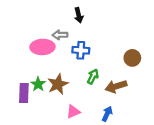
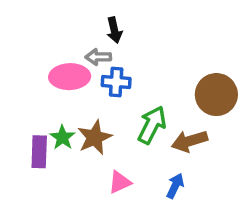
black arrow: (79, 15) -> (114, 30), moved
blue cross: (81, 50) -> (116, 82), moved
brown circle: (132, 58) -> (216, 95), size x1.5
green arrow: (93, 77) -> (152, 125), size x1.5

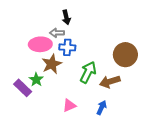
brown star: (95, 137) -> (52, 64), moved
purple rectangle: (39, 152) -> (23, 88), turned -48

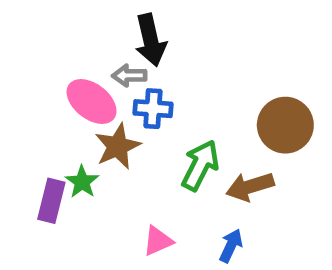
black arrow: (66, 17) -> (151, 40), size x1.5
pink ellipse: (40, 44) -> (92, 101), turned 40
purple rectangle: (23, 88) -> (51, 201), turned 60

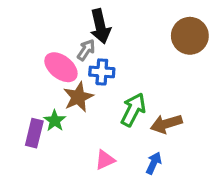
gray arrow: (129, 75) -> (86, 50), turned 125
brown circle: (285, 125) -> (190, 36), moved

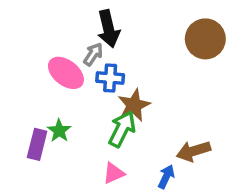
brown star: (78, 97) -> (134, 105), moved
green arrow: (133, 110) -> (122, 129), moved
brown arrow: (166, 124) -> (193, 151), moved

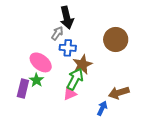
brown circle: (205, 39) -> (116, 40), moved
pink ellipse: (66, 73) -> (41, 62), moved
pink triangle: (114, 173) -> (70, 94), moved

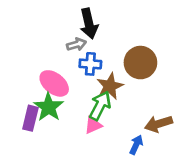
gray arrow: (57, 33) -> (76, 44), turned 40
brown circle: (116, 40) -> (140, 63), moved
green star: (36, 80) -> (49, 107), size x1.5

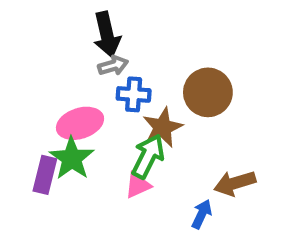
black arrow: (89, 24) -> (107, 35), moved
pink ellipse: (54, 83) -> (80, 123), turned -56

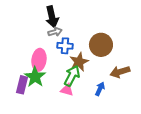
pink ellipse: (80, 123) -> (39, 60), turned -65
brown arrow: (235, 183) -> (120, 72), moved
pink triangle: (138, 185) -> (67, 90), turned 40
blue arrow: (202, 214) -> (100, 89), moved

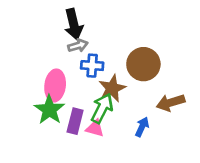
purple rectangle: (22, 85) -> (75, 121), moved

